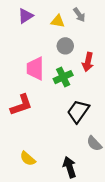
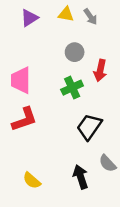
yellow triangle: (58, 21) -> (66, 14), moved
pink trapezoid: (35, 68) -> (21, 80), moved
black arrow: (70, 167) -> (81, 177), moved

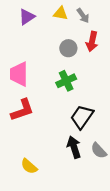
red arrow: (100, 70) -> (92, 41), moved
black arrow: (81, 177) -> (74, 147), moved

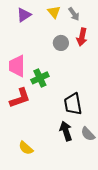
yellow triangle: (61, 13) -> (54, 12), turned 40
green cross: (66, 81) -> (40, 78), moved
black trapezoid: (82, 117) -> (73, 104), turned -45

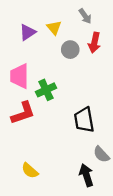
yellow triangle: (54, 12) -> (54, 28), moved
purple triangle: (24, 15) -> (28, 32), moved
black arrow: (66, 131) -> (86, 175), moved

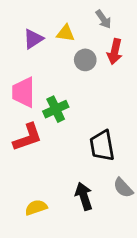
yellow triangle: (54, 28) -> (66, 33), turned -42
yellow semicircle: (30, 171) -> (36, 207), turned 120
black arrow: (86, 175) -> (84, 196), moved

